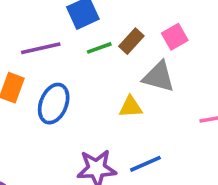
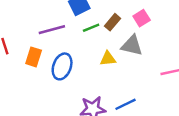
yellow triangle: (131, 107) -> (108, 59), moved

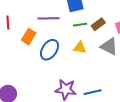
yellow triangle: (108, 59) -> (80, 48), moved

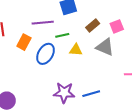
green line: (80, 25) -> (62, 35), moved

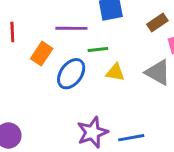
brown rectangle: (93, 26) -> (157, 22), moved
purple star: (64, 93) -> (92, 132), turned -30

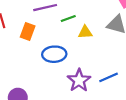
blue ellipse: (71, 74) -> (54, 54), moved, turned 65

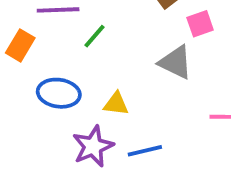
green line: (68, 18) -> (95, 36), turned -40
yellow triangle: (85, 32) -> (116, 104), moved

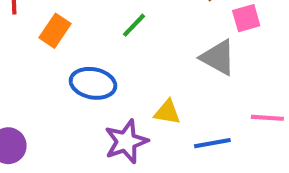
yellow triangle: (116, 104) -> (167, 112), moved
blue line: (145, 151) -> (212, 143), moved

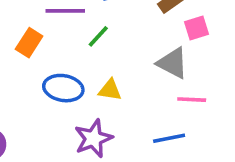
yellow triangle: (167, 112) -> (110, 90), moved
pink line: (267, 118) -> (192, 100), moved

